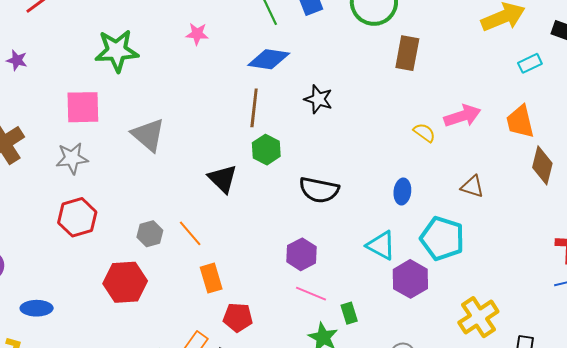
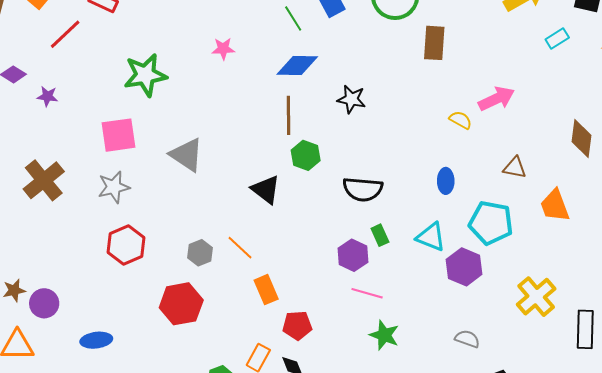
orange trapezoid: (520, 122) -> (555, 206), moved
green rectangle: (349, 313) -> (380, 235), moved

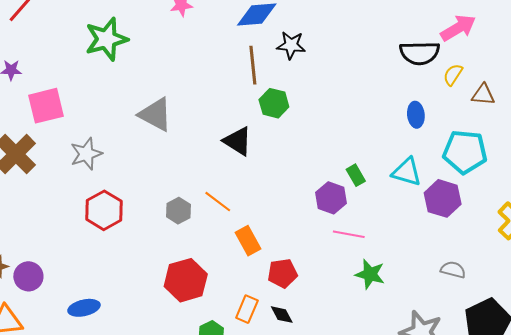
black star: (351, 99) -> (291, 45), moved
yellow semicircle: (461, 120) -> (453, 75), moved, turned -80
pink square: (119, 135) -> (46, 106), moved
black semicircle: (363, 189) -> (420, 53), moved
red hexagon: (181, 304) -> (186, 280), moved

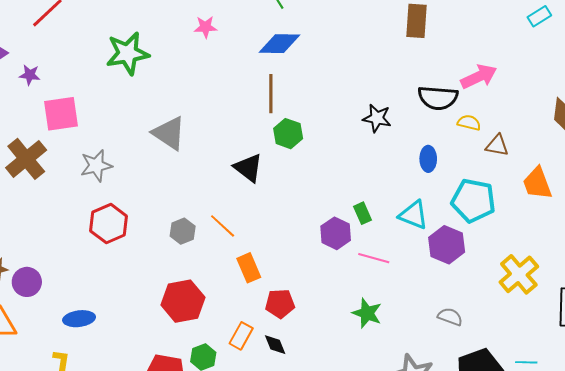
black star: (291, 45) -> (377, 118), moved
yellow semicircle: (453, 75) -> (469, 123), turned 65
pink line: (349, 234) -> (374, 258), moved

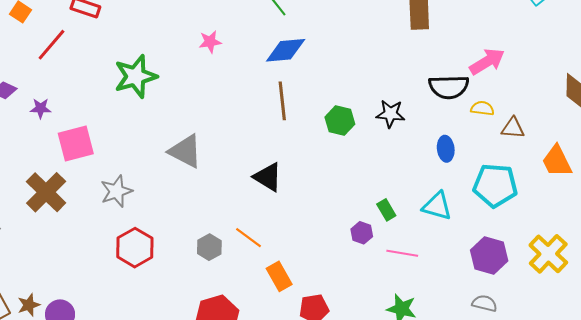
green hexagon: (288, 134) -> (340, 121), moved
purple hexagon: (336, 233) -> (362, 233), size x0.7
purple hexagon: (447, 245) -> (489, 256), moved

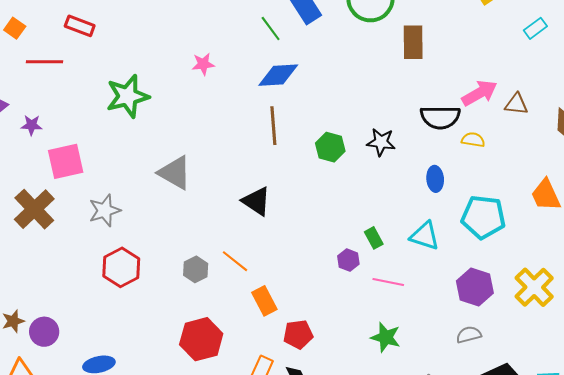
red line: (51, 45) -> (44, 62), turned 48
brown triangle: (513, 128) -> (516, 104), moved
gray semicircle: (484, 303) -> (469, 335), turned -30

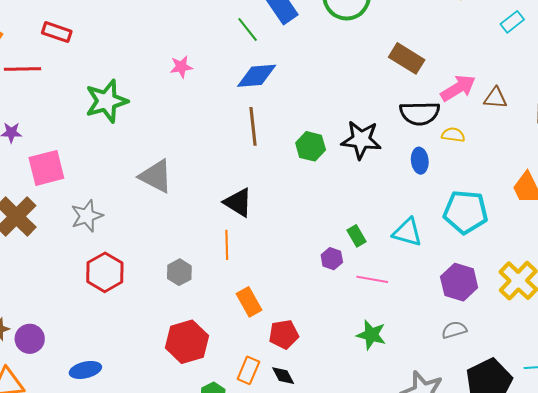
brown rectangle: (413, 42) -> (407, 58), moved, turned -56
black star: (381, 142) -> (361, 140), size x1.4
blue ellipse: (435, 179) -> (420, 161), moved
orange line: (235, 261) -> (227, 245), moved, turned 52

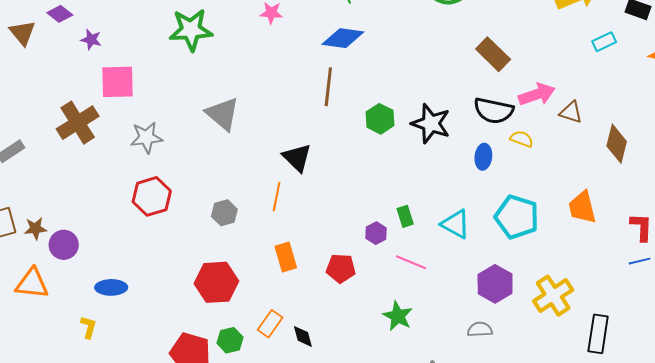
red pentagon: (284, 334) -> (341, 268), moved

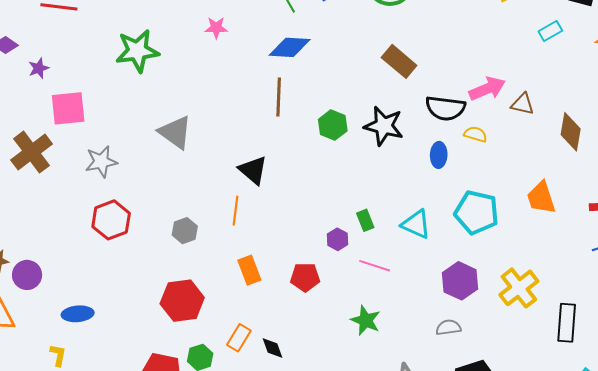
purple star: (91, 40) -> (39, 68), turned -30
brown rectangle: (493, 54) -> (399, 61), moved

